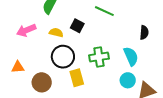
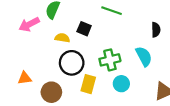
pink arrow: (26, 30) -> (29, 24), moved
yellow rectangle: (77, 78) -> (88, 84), turned 36
cyan circle: (128, 80) -> (121, 84), moved

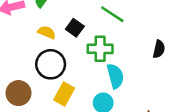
cyan semicircle: (144, 56) -> (115, 76), moved
green cross: (110, 60) -> (100, 49), moved

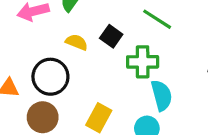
black circle: (51, 64) -> (50, 77), moved

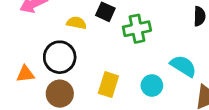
cyan semicircle: (162, 95) -> (183, 66), moved, turned -32

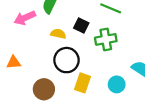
black circle: (60, 57) -> (66, 60), moved
orange triangle: (25, 74) -> (14, 62), moved

